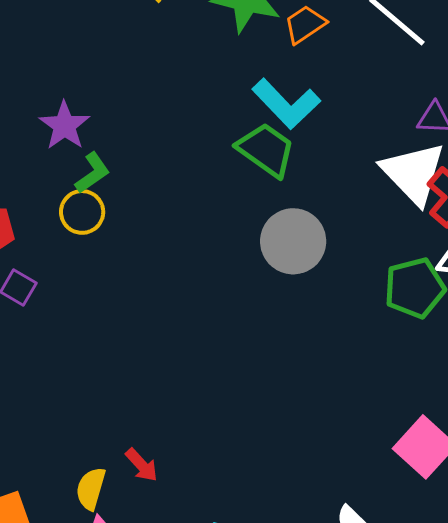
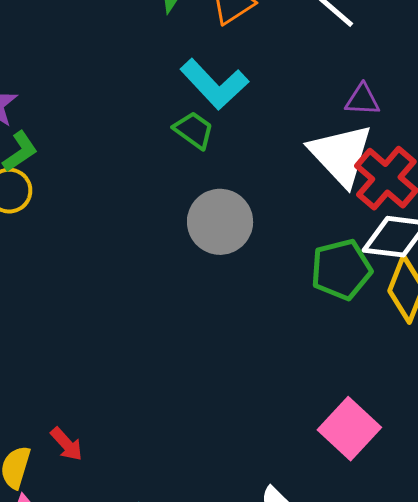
green trapezoid: (266, 150) -> (194, 130), size x0.7

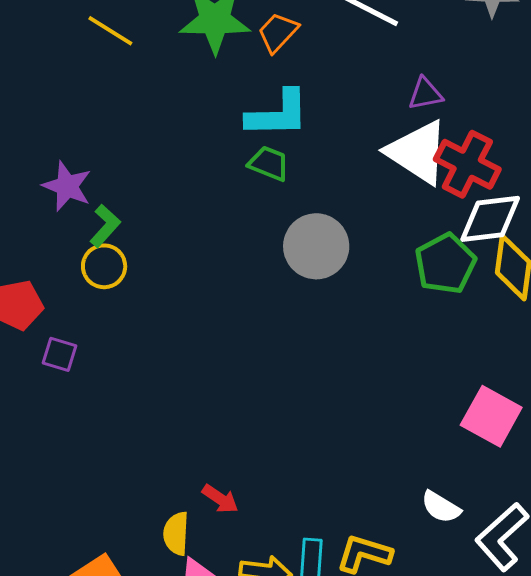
cyan L-shape: (214, 84) -> (278, 114), turned -34

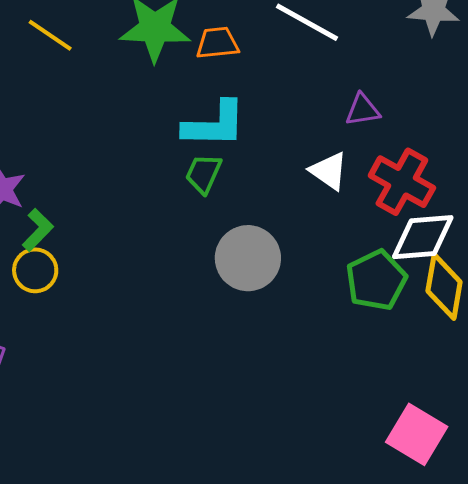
orange trapezoid: (278, 32) -> (217, 43), turned 39
white triangle: (417, 152) -> (329, 171), moved, size x0.6
green trapezoid: (269, 163) -> (204, 174), turned -90

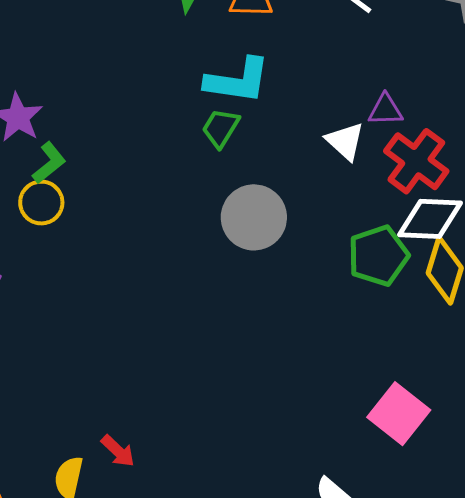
purple triangle: (363, 110) -> (385, 110), moved

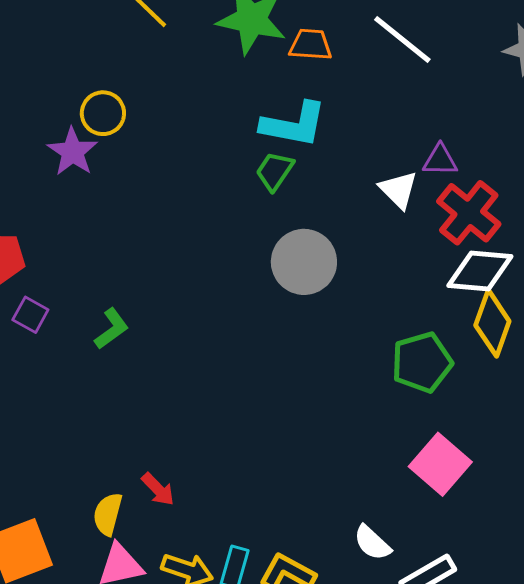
green L-shape: (49, 163) -> (112, 329), moved
yellow circle: (41, 203) -> (103, 113), moved
green pentagon: (378, 256) -> (422, 362), moved

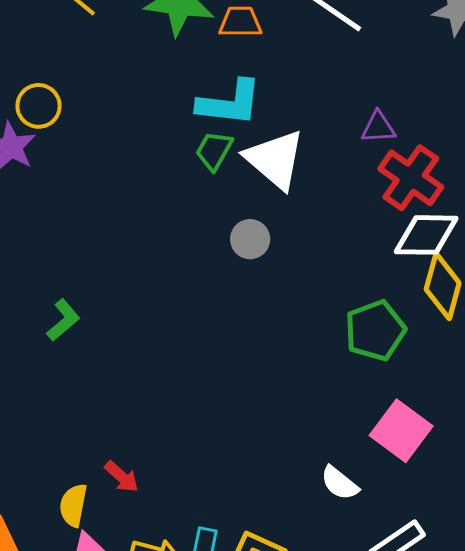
white triangle: (398, 190) -> (275, 159), moved, size x1.6
gray circle: (304, 262) -> (250, 239), size x0.6
white semicircle: (372, 543) -> (340, 483), moved

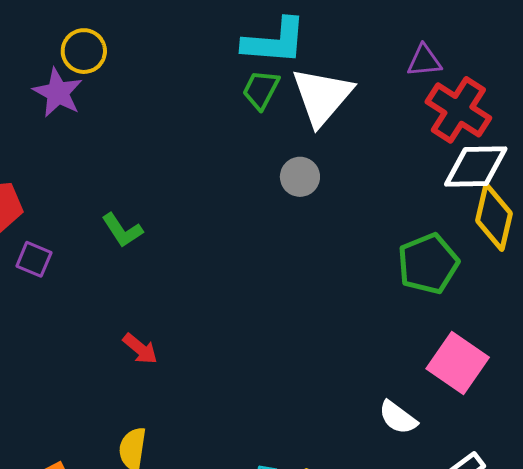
white triangle: (275, 159) -> (322, 96), turned 32
green L-shape: (63, 320) -> (122, 230), moved, turned 99
red arrow: (122, 477) -> (140, 349), moved

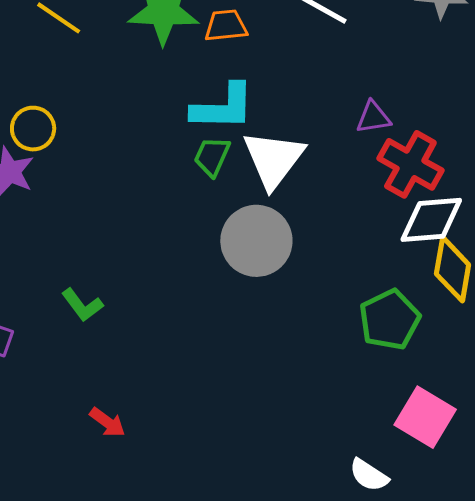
gray circle: (300, 177) -> (256, 241), size x1.8

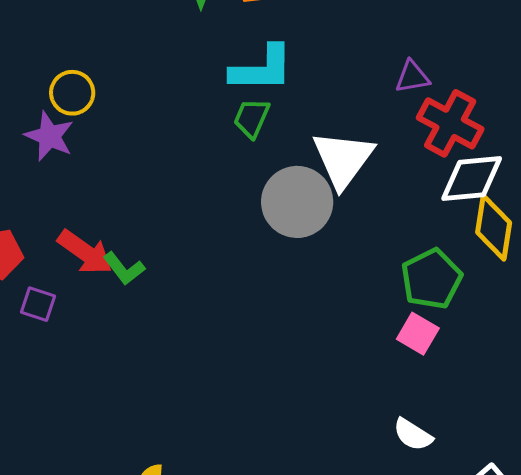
white triangle: (274, 159) -> (343, 159), moved
pink square: (425, 417) -> (418, 334), moved, size x0.7
red arrow: (107, 422) -> (85, 252), moved, size x1.5

